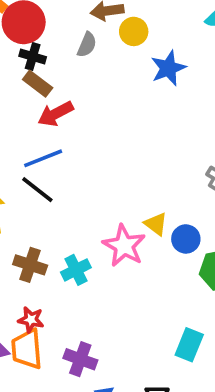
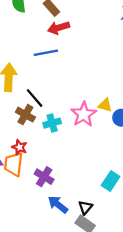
black line: (37, 190) -> (35, 98), moved
yellow triangle: (156, 224) -> (105, 105), turned -32

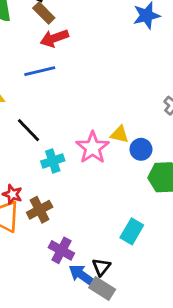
brown cross: (25, 115) -> (40, 210), moved, turned 36
purple cross: (44, 177) -> (61, 250), moved
blue arrow: (58, 204) -> (82, 275), moved

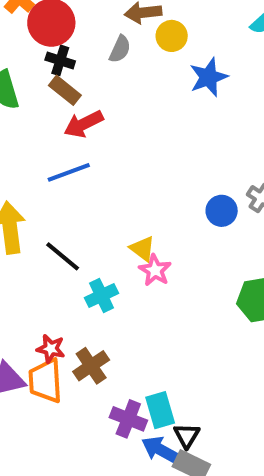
yellow triangle: (120, 134) -> (142, 249), moved, turned 30
pink star: (93, 148) -> (155, 270), size x0.7
blue circle: (141, 149) -> (222, 211), moved
cyan rectangle: (132, 231) -> (160, 410), moved, turned -40

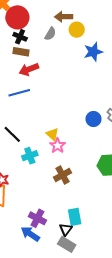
brown rectangle: (65, 90) -> (21, 52), turned -35
brown cross: (91, 366) -> (63, 175), moved
cyan rectangle: (160, 410) -> (75, 217), moved
blue arrow: (161, 450) -> (30, 234), moved

